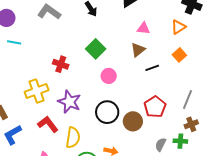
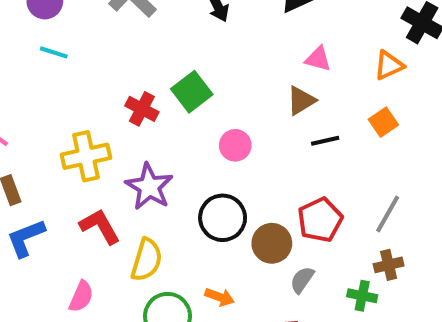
green square: (96, 49) -> (192, 92), moved
gray semicircle: (161, 144) -> (302, 280), moved

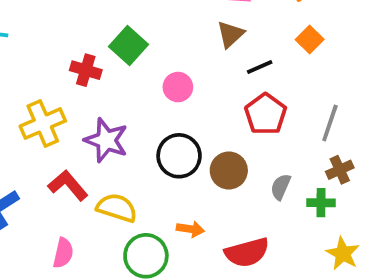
red pentagon: (320, 220) -> (266, 114), moved
yellow semicircle: (147, 260) -> (117, 208), turned -78
gray semicircle: (302, 280) -> (281, 187), moved

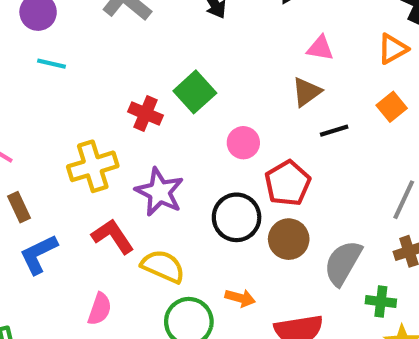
red pentagon: (266, 114) -> (288, 183), moved
gray semicircle: (281, 187) -> (343, 263), size x1.6
green cross: (321, 203) -> (381, 301), moved

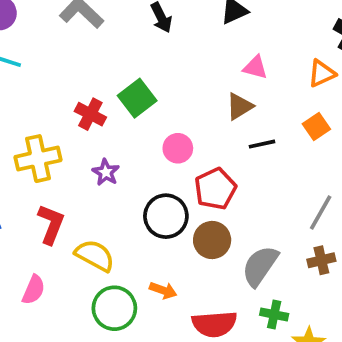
purple star: (159, 192) -> (106, 172), moved, size x0.6
red L-shape: (113, 236) -> (51, 224), turned 51
green cross: (381, 301) -> (274, 314), moved

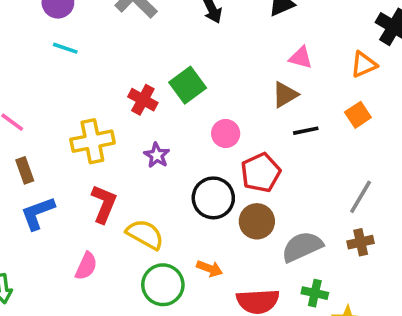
gray semicircle: (260, 266) -> (302, 247), turned 30

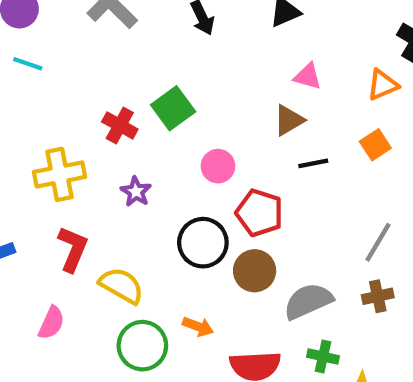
red pentagon: (261, 173) -> (259, 213), turned -30

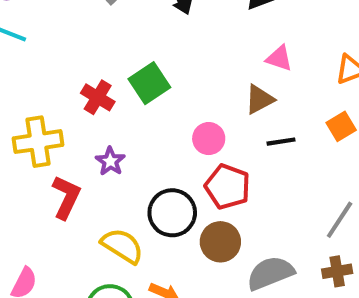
pink circle: (218, 166) -> (209, 139), moved
red L-shape: (73, 249) -> (66, 197), moved
yellow semicircle: (121, 286) -> (122, 246), moved

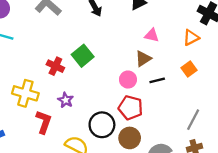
pink circle: (209, 139) -> (128, 80), moved
yellow cross: (38, 142) -> (25, 93), turned 30

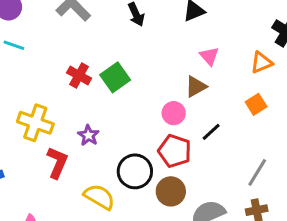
pink triangle: (152, 35) -> (209, 56), turned 32
red cross: (55, 66) -> (79, 76), moved
black line: (157, 80) -> (211, 132), moved, turned -32

